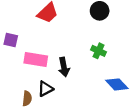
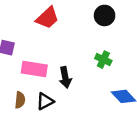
brown semicircle: (27, 98) -> (20, 100), moved

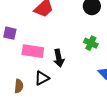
brown semicircle: (20, 100) -> (19, 86), moved

